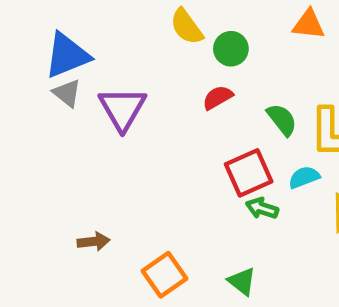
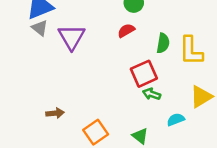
green semicircle: (282, 120) -> (163, 43), turned 48
cyan semicircle: (304, 177) -> (176, 119), moved

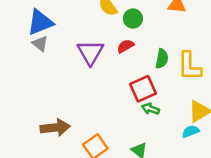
purple triangle: (72, 37) -> (90, 52), moved
brown arrow: (55, 113) -> (55, 128), size x1.6
cyan semicircle: (176, 119) -> (191, 131), moved

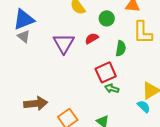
green circle: (133, 19) -> (107, 18), moved
yellow L-shape: (189, 66) -> (143, 32), moved
cyan semicircle: (191, 131) -> (144, 106), turned 64

